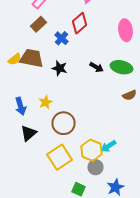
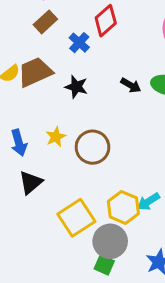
brown trapezoid: (32, 58) -> (35, 72), turned -35
brown circle: (64, 123) -> (92, 147), moved
gray circle: (96, 167) -> (110, 241), moved, size x1.5

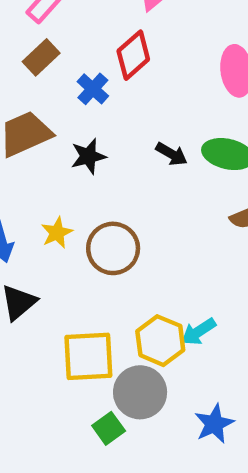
black star: (76, 87) -> (88, 156), turned -30
yellow square: (76, 218) -> (88, 356), turned 30
green square: (104, 265) -> (109, 428), moved, turned 30

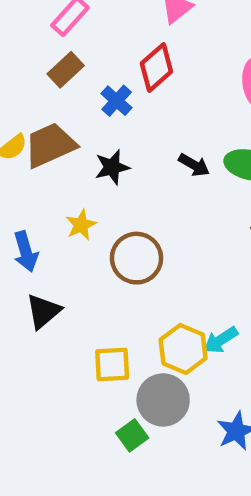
yellow star: (57, 233) -> (81, 225), moved
yellow square: (88, 356) -> (112, 365), size x0.7

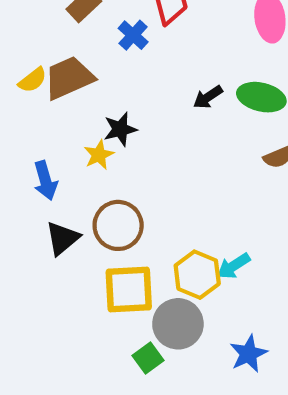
black arrow: (194, 165) -> (208, 97), turned 116
black star: (112, 167) -> (120, 129), moved
brown circle: (136, 258) -> (118, 225), moved
yellow square: (112, 365) -> (129, 290), size x1.4

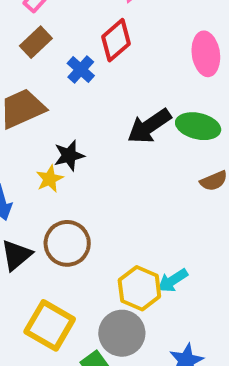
black arrow: (208, 97) -> (149, 126), size x1.6
yellow square: (129, 290) -> (50, 325), moved, turned 33

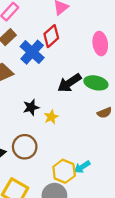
blue cross: (81, 69) -> (32, 52), size x1.6
black star: (69, 155) -> (31, 107), moved
yellow star: (50, 179) -> (51, 117), moved

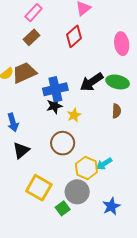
blue cross: (32, 52) -> (55, 89), moved, turned 35
brown semicircle: (104, 113) -> (117, 111), moved, turned -64
brown circle: (25, 147) -> (63, 143), moved

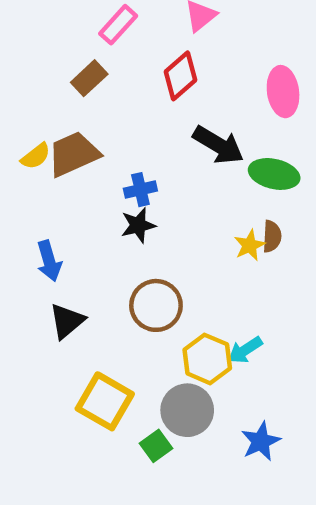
pink rectangle: (34, 13) -> (118, 25), moved
black arrow: (92, 82) -> (218, 145), moved, turned -115
blue cross: (55, 89) -> (140, 190), size x0.6
yellow star: (74, 115) -> (250, 245), moved

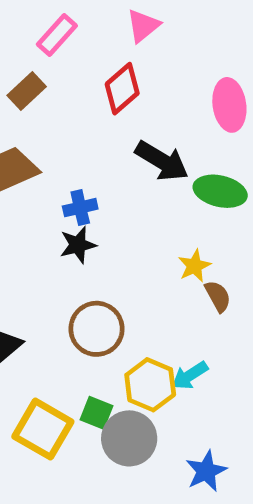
brown semicircle: (272, 236) -> (218, 296), moved, turned -32
green square: (156, 446) -> (97, 413), moved, turned -32

